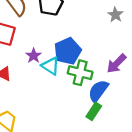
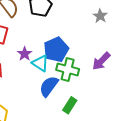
blue semicircle: (98, 91) -> (49, 86), moved
green rectangle: (94, 111) -> (70, 105), moved

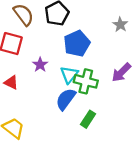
blue pentagon: (56, 50) -> (77, 44), moved
cyan triangle: (40, 63) -> (69, 75), moved, turned 36

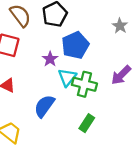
purple star: (40, 65) -> (50, 59), moved
blue semicircle: (66, 99) -> (44, 106), moved

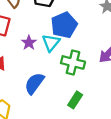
purple star: (50, 59) -> (29, 43), moved
cyan triangle: (67, 77) -> (51, 43), moved

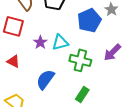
blue pentagon: (64, 25) -> (89, 20), moved
cyan triangle: (51, 43) -> (60, 42), turned 36

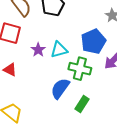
blue pentagon: (89, 20) -> (93, 41), moved
blue semicircle: (45, 79) -> (60, 88), moved

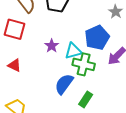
purple star: (38, 50) -> (52, 46), moved
cyan triangle: (59, 50) -> (73, 51), moved

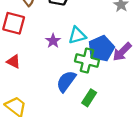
blue pentagon: (97, 38) -> (101, 48), moved
cyan triangle: (73, 51) -> (77, 35), moved

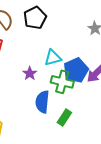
purple star: (53, 41) -> (30, 73), moved
blue semicircle: (66, 81) -> (42, 102), turned -30

